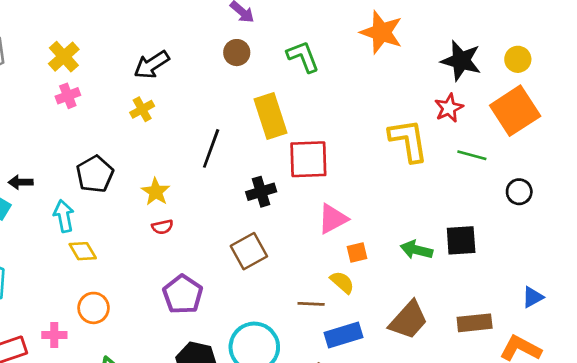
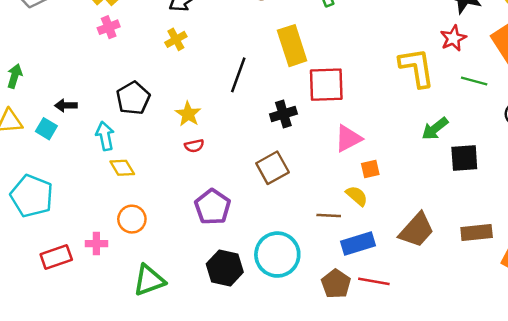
green arrow: (416, 250) -> (435, 129), moved, turned -52

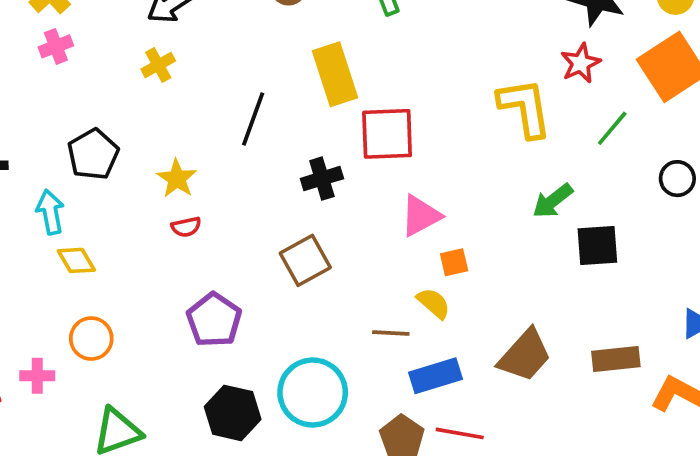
green line: (474, 81) -> (612, 128), turned -65

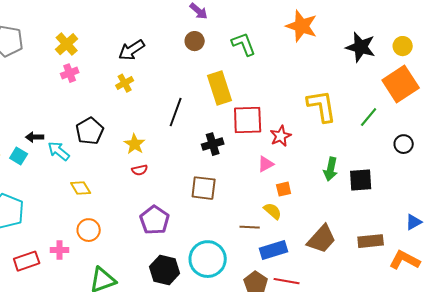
red star: (581, 63) -> (281, 136), moved
green arrow: (553, 201) -> (331, 169), moved, turned -40
cyan arrow: (50, 212) -> (59, 151), moved, turned -40
pink triangle: (421, 216) -> (266, 164), size x0.7
brown square: (305, 260) -> (204, 188), turned 36

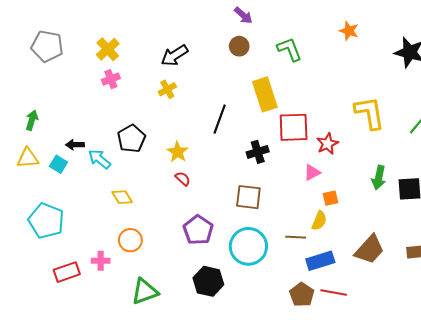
orange star: (302, 26) -> (349, 31), size x0.6
red semicircle: (140, 170) -> (183, 179), turned -126
yellow semicircle: (273, 211) -> (319, 221), turned 72
cyan circle: (208, 259) -> (248, 246), moved

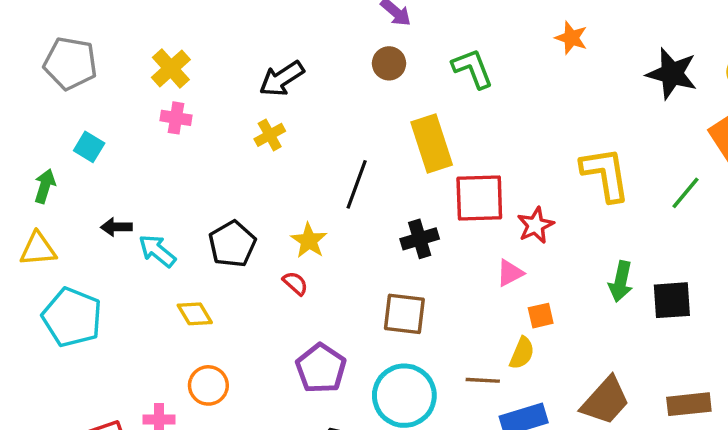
pink cross: (111, 79) -> (176, 118), turned 30
black pentagon: (131, 139) -> (232, 244), moved
yellow star: (178, 152) -> (309, 241), moved
cyan square: (59, 164) -> (89, 147), moved
cyan pentagon: (46, 221) -> (72, 317), moved

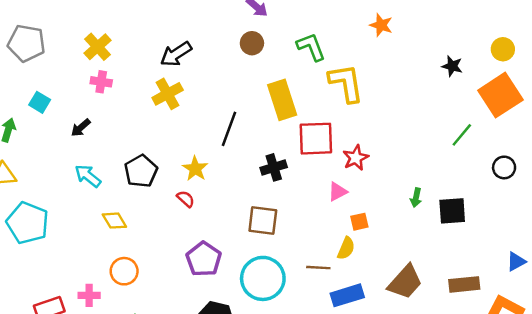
black star: (672, 74) -> (452, 66), moved, size x0.6
yellow cross: (270, 135) -> (168, 94), size x1.4
yellow L-shape: (605, 174) -> (346, 83), moved
black arrow: (116, 227) -> (81, 128), moved, turned -40
green arrow: (621, 281) -> (416, 198), size x0.7

